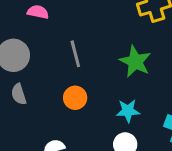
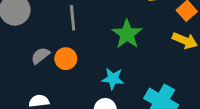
gray semicircle: (19, 94) -> (40, 56), moved, turned 60

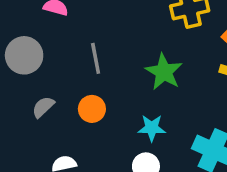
gray semicircle: (40, 56) -> (43, 107), moved

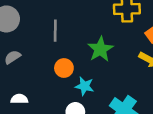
orange circle: (92, 109) -> (64, 68), moved

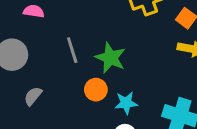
green star: (100, 49) -> (110, 58), moved

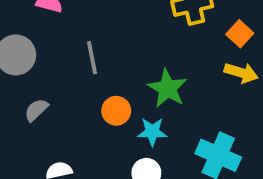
green star: (110, 58) -> (167, 88), moved

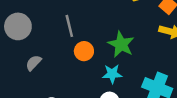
orange circle: (116, 111) -> (84, 51), moved

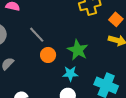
gray line: (69, 26) -> (37, 35), turned -30

